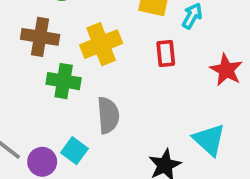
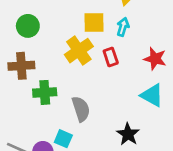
yellow cross: (101, 44) -> (79, 51), moved
cyan triangle: (209, 140) -> (152, 95), moved

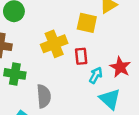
yellow square: (94, 23) -> (87, 23), moved
cyan arrow: (123, 27) -> (96, 75), moved

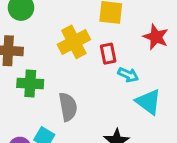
red star: (120, 67) -> (156, 37), moved
cyan arrow: (96, 75) -> (128, 75), turned 91

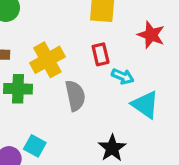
yellow cross: (74, 42) -> (47, 60), moved
gray semicircle: (68, 107) -> (75, 96), moved

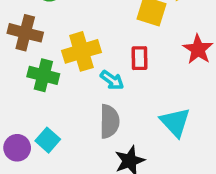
cyan arrow: (123, 76) -> (112, 80), moved
gray semicircle: (75, 96) -> (109, 121), moved

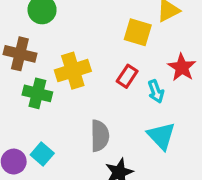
red rectangle: (139, 58) -> (127, 76), turned 35
cyan arrow: (112, 80) -> (156, 91), moved, turned 35

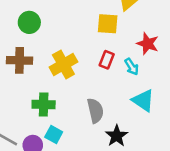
green cross: (37, 93) -> (44, 105), moved

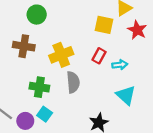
red star: (148, 44) -> (137, 30), moved
cyan arrow: (132, 67) -> (120, 65), turned -72
gray semicircle: (95, 111) -> (73, 82), moved

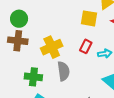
green circle: (37, 15) -> (19, 19), moved

